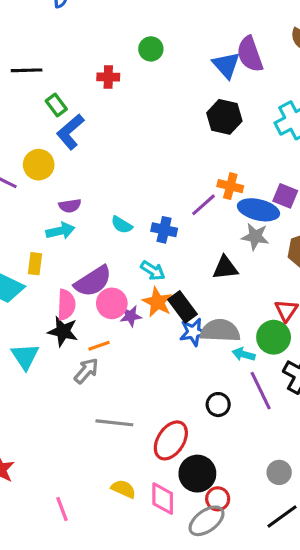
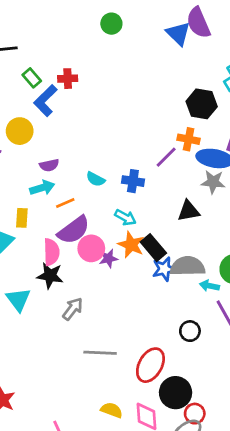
red cross: (108, 77) -> (68, 79), moved
black hexagon: (224, 117) -> (202, 104), moved
orange line: (99, 346) -> (65, 203), moved

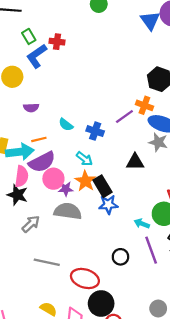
cyan arrow: (42, 188) -> (20, 152), moved, size x1.4
gray semicircle: (188, 266) -> (68, 211), moved
red ellipse: (150, 365) -> (85, 278), turned 68

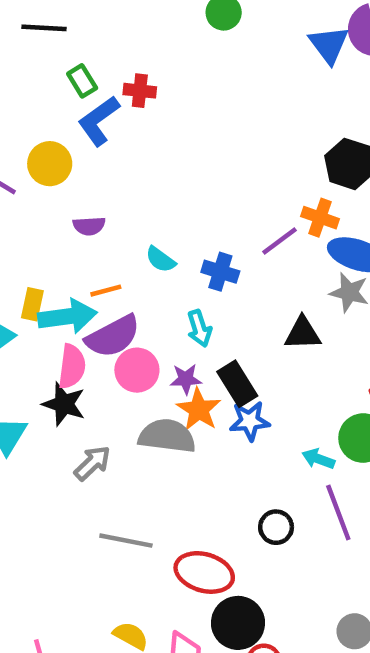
cyan arrow: (84, 159) -> (199, 328), turned 35
orange star: (85, 181) -> (199, 410), moved
purple star: (66, 189) -> (186, 379), moved

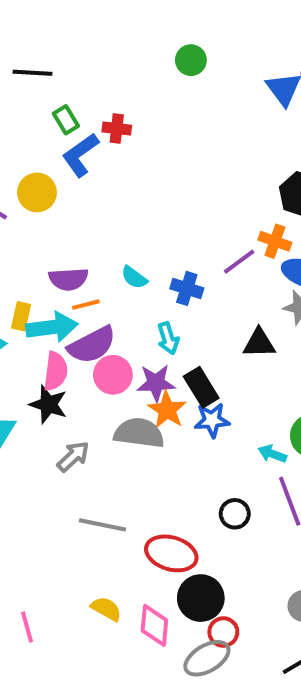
purple semicircle: (89, 226) -> (68, 279), moved, size x1.4
purple star: (186, 379) -> (156, 383), size x1.4

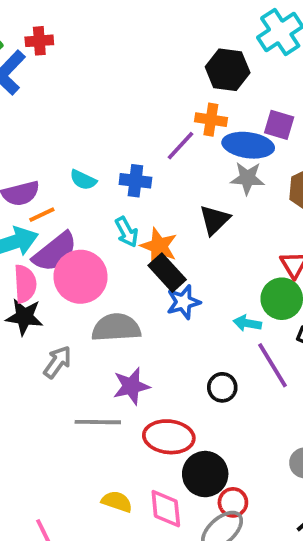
black triangle: (259, 343) -> (214, 220), turned -32
pink circle: (113, 375) -> (81, 277), size x1.4
purple star: (156, 383) -> (131, 386), moved
orange star: (167, 410) -> (159, 246), moved

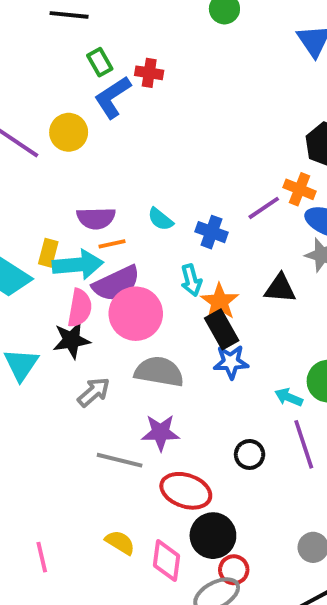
black triangle: (214, 220) -> (280, 288), turned 36
black star: (24, 317) -> (71, 340), turned -30

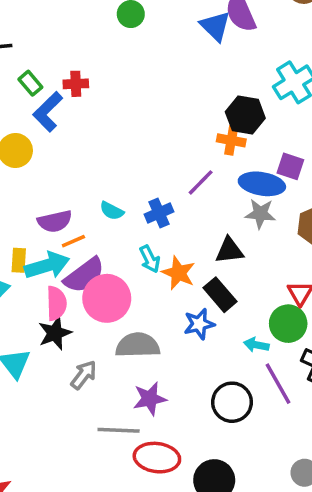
orange cross: (300, 189) -> (231, 140), moved
blue cross: (212, 232) -> (159, 213), turned -32
black rectangle: (222, 329) -> (220, 295), moved
black circle: (250, 454) -> (232, 402), size x1.5
red ellipse: (186, 491) -> (157, 458), moved

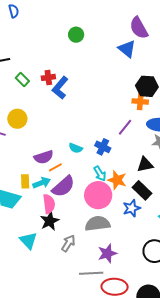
blue triangle: (215, 26) -> (127, 49), moved
blue L-shape: (48, 112) -> (60, 88), moved
blue cross: (159, 213) -> (103, 147), turned -35
cyan arrow: (47, 265) -> (42, 183), size x0.7
pink circle: (107, 298) -> (98, 195), moved

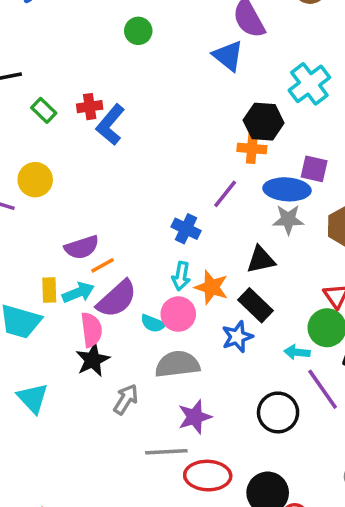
cyan semicircle: (76, 148) -> (153, 323), moved
cyan arrow: (100, 174) -> (181, 276), turned 42
pink circle: (98, 195) -> (178, 314), size x0.7
cyan triangle: (28, 241) -> (33, 398), moved

